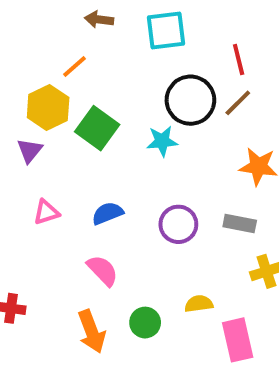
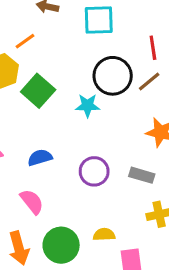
green circle: (145, 323) -> (61, 245), size x1.5

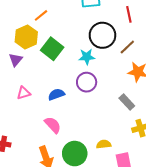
brown line: (149, 81) -> (127, 47), moved
purple circle: (94, 171) -> (87, 82), moved
gray rectangle: (142, 175) -> (127, 102), turned 35

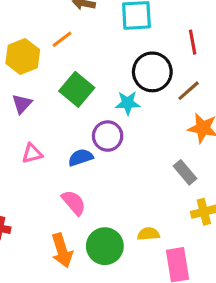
yellow hexagon: (26, 37) -> (23, 57), moved
purple circle: (87, 82) -> (108, 136), moved

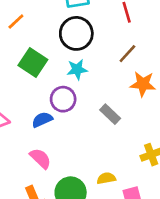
black circle: (152, 72) -> (76, 33), moved
gray rectangle: (185, 172) -> (110, 114), moved

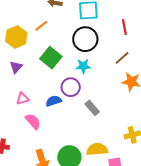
gray rectangle: (110, 114) -> (92, 108), moved
pink semicircle: (40, 158) -> (33, 121), moved
yellow semicircle: (106, 178) -> (97, 149), size x1.5

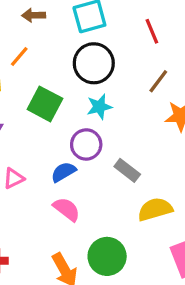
pink semicircle: (33, 121) -> (67, 209), moved
yellow semicircle: (97, 149) -> (155, 209), moved

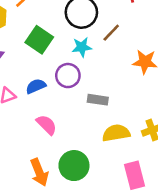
brown line: (158, 81) -> (111, 33), moved
gray rectangle: (127, 170) -> (98, 100), turned -36
blue semicircle: (63, 172) -> (36, 86), moved

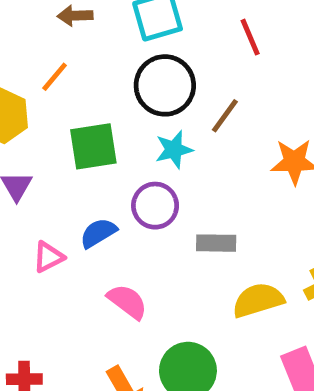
green square: (39, 40) -> (93, 146), turned -36

